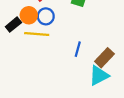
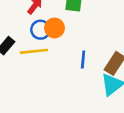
orange circle: (29, 15) -> (55, 28), moved

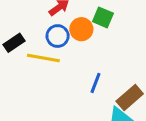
orange circle: (55, 28) -> (81, 29), moved

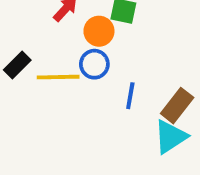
blue circle: (58, 36) -> (94, 64), moved

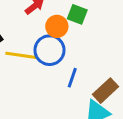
blue circle: (94, 64) -> (49, 50), size x1.4

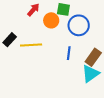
blue circle: (49, 50) -> (79, 25), moved

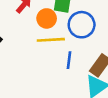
yellow line: (31, 45) -> (51, 40), moved

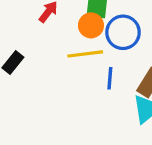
orange circle: (47, 18) -> (91, 25), moved

